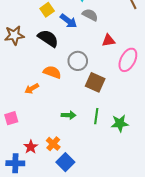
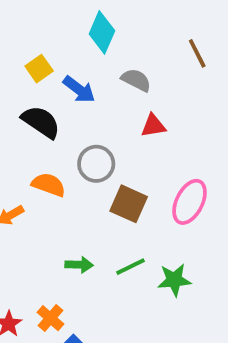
gray semicircle: (90, 15) -> (136, 80), moved
pink ellipse: (128, 60) -> (190, 202), moved
green line: (96, 116) -> (130, 267), turned 56

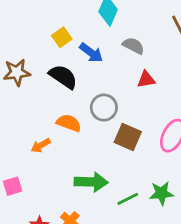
green arrow: (79, 265) -> (91, 182), size x1.6
green line: (130, 267) -> (128, 199), moved

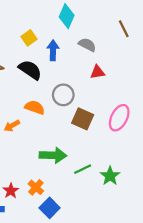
blue arrow: (91, 53) -> (53, 50), turned -126
green star: (161, 193) -> (110, 176), moved, turned -30

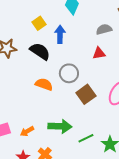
gray semicircle: (87, 45) -> (104, 29), moved, turned -42
brown square: (83, 119) -> (86, 94), turned 30
orange arrow: (12, 126) -> (27, 131), moved

